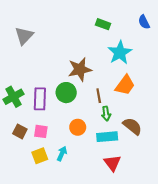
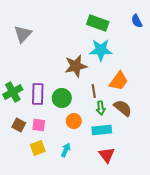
green rectangle: (103, 24) -> (98, 23), size x1.5
cyan star: (120, 53) -> (101, 50), moved, turned 30
green circle: (66, 93) -> (62, 98), moved
brown semicircle: (132, 126) -> (123, 108), moved
cyan arrow: (62, 154) -> (66, 150), moved

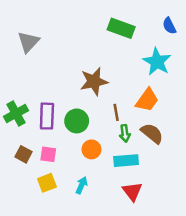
cyan star: (101, 50) -> (157, 62), moved, turned 30

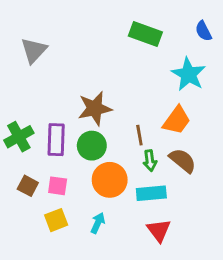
brown star: (94, 81) -> (95, 108), moved
orange circle: (91, 149) -> (110, 180), size x1.5

